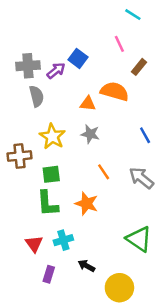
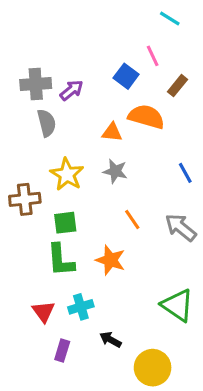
blue square: (78, 58) -> (126, 76), moved

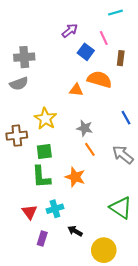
cyan line: (170, 19) -> (115, 13), turned -48
brown rectangle: (177, 86) -> (121, 58), turned -32
purple arrow: (72, 90) -> (70, 31), moved
gray semicircle: (47, 123) -> (19, 84), moved, turned 84
gray star: (115, 171) -> (85, 128), moved

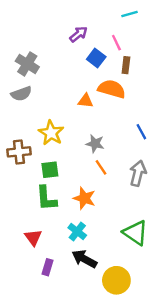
gray cross: (24, 57) -> (27, 64), turned 36
brown rectangle: (121, 58) -> (126, 65), moved
gray arrow: (123, 155) -> (138, 173), turned 65
cyan cross: (55, 209) -> (77, 232), moved, turned -35
black arrow: (75, 231) -> (84, 259), size x1.5

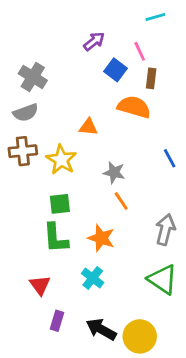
orange triangle: (86, 101) -> (88, 127), moved
brown cross: (19, 152) -> (23, 151), moved
gray arrow: (138, 173) -> (165, 230), moved
black arrow: (84, 259) -> (101, 329), moved

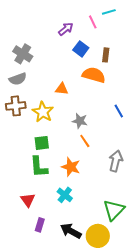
pink line: (140, 51) -> (93, 22), moved
green triangle: (163, 279) -> (114, 210), moved, turned 40

